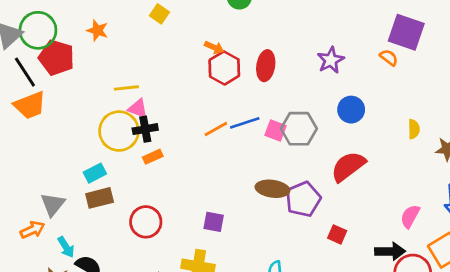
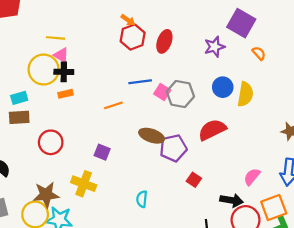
purple square: (406, 32) -> (241, 23), moved
orange line: (216, 129) -> (113, 105), moved
yellow semicircle: (414, 129) -> (245, 94), moved, size x1.6

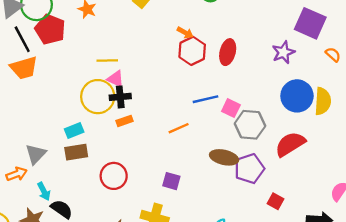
blue circle: (223, 87) -> (297, 96), size x1.4
gray hexagon: (180, 94) -> (250, 125), moved

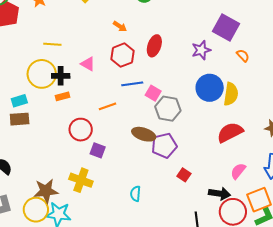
red hexagon: (192, 51) -> (123, 55), moved
pink triangle: (116, 79) -> (88, 64), moved
red semicircle: (290, 144) -> (230, 132), moved
red circle: (114, 176) -> (81, 130), moved

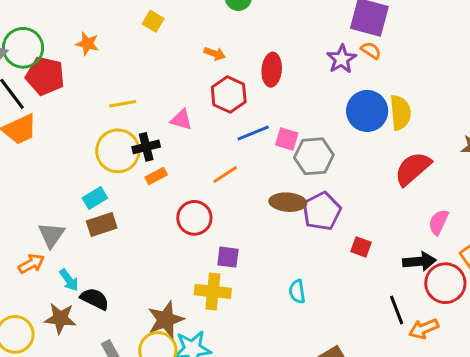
orange semicircle: (243, 55) -> (371, 50), moved
purple square: (98, 150) -> (228, 257), moved

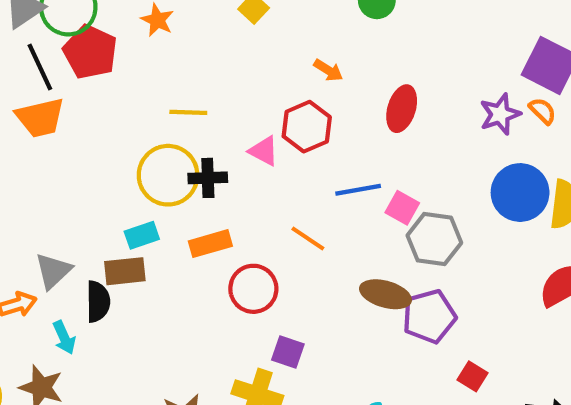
red hexagon: (229, 94) -> (307, 127), moved
orange line: (225, 175) -> (308, 238), turned 55
orange rectangle: (156, 176) -> (210, 244), moved, size x1.4
cyan rectangle: (95, 198) -> (142, 235), moved
black semicircle: (95, 299) -> (98, 302), moved, turned 52

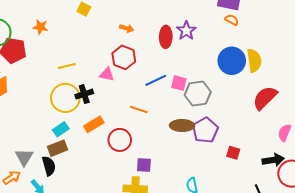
purple star: (500, 114) -> (186, 31), moved

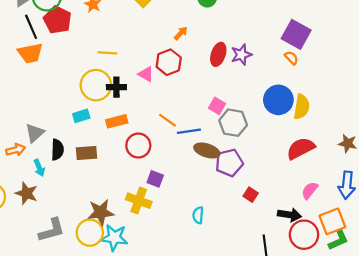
orange arrow: (127, 28) -> (181, 33), turned -80
blue line: (156, 80) -> (189, 131), moved
brown rectangle: (58, 148) -> (87, 153), moved

